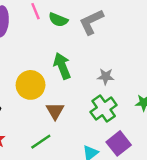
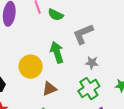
gray L-shape: (91, 22) -> (83, 34), moved
brown triangle: (55, 111) -> (49, 89), turned 35

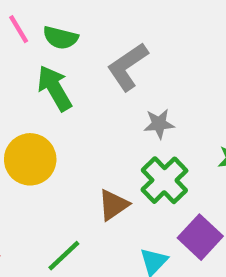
green arrow: (57, 52) -> (55, 88), moved
brown triangle: (49, 89) -> (113, 205), moved

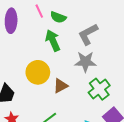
gray star: (159, 124) -> (85, 62), moved, size x1.5
brown triangle: (113, 205) -> (61, 86), moved

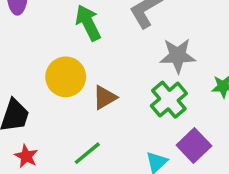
gray star: (85, 62) -> (178, 56), moved

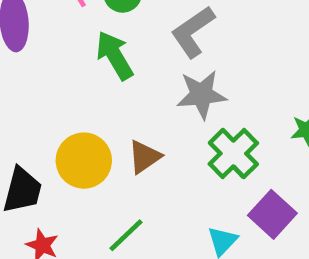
gray star: (178, 56) -> (202, 95), moved
yellow circle: (66, 77) -> (84, 161), moved

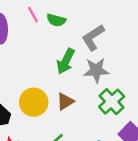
green arrow: (115, 55) -> (66, 61), moved, turned -125

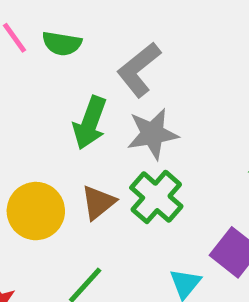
green cross: (112, 102) -> (156, 197), moved

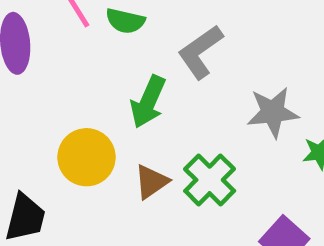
gray star: (153, 134) -> (273, 112), moved
yellow circle: (36, 211) -> (86, 157), moved

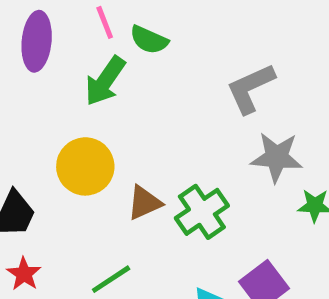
gray L-shape: (200, 52) -> (251, 88), moved
green arrow: (148, 102) -> (105, 81), moved

